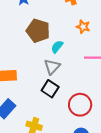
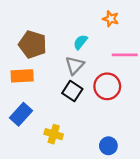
brown pentagon: (38, 31) -> (33, 44), moved
red circle: (80, 105) -> (107, 86), moved

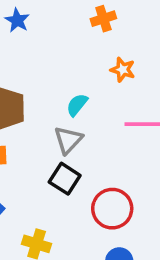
red circle: (107, 86) -> (112, 209), moved

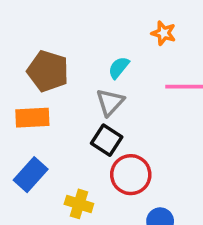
red circle: (112, 209) -> (131, 175), moved

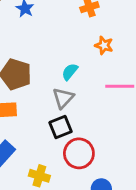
black square: (107, 140) -> (60, 127), turned 35

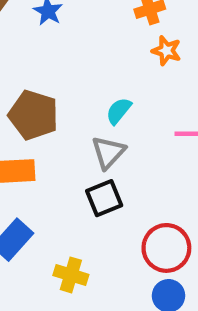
orange star: (104, 45) -> (166, 51), moved
red circle: (79, 153) -> (166, 248), moved

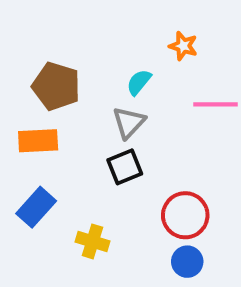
orange star: (166, 51) -> (183, 46), moved

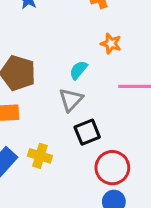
black square: (125, 167) -> (87, 132), moved
yellow cross: (93, 241) -> (40, 156), moved

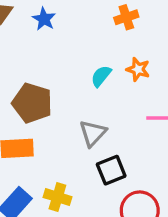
cyan semicircle: (78, 70) -> (101, 76), moved

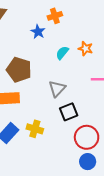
orange cross: (126, 17) -> (55, 16), moved
blue star: (44, 19) -> (38, 32), moved

